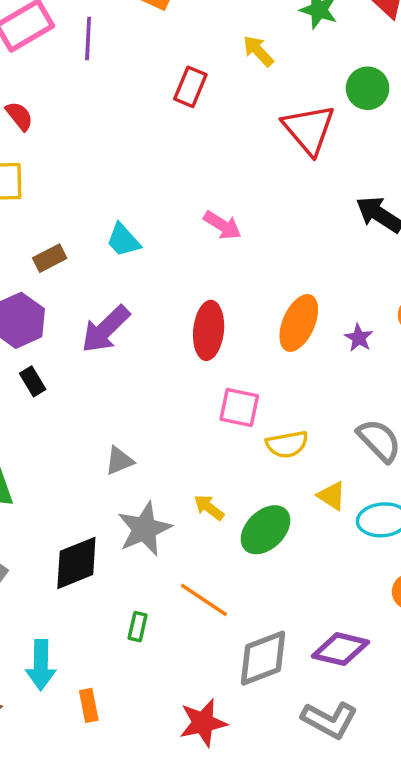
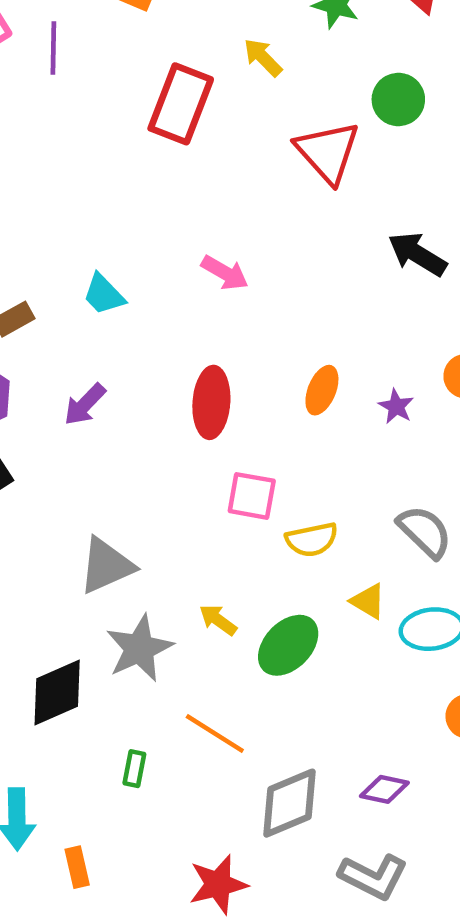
red rectangle: (190, 87) -> (181, 104), size x1.6
orange ellipse: (299, 323) -> (322, 390), size x0.7
purple arrow: (106, 329) -> (85, 404), size x0.7
gray triangle: (119, 461) -> (106, 566), size x1.6
purple diamond: (340, 649) -> (384, 789), size x0.7

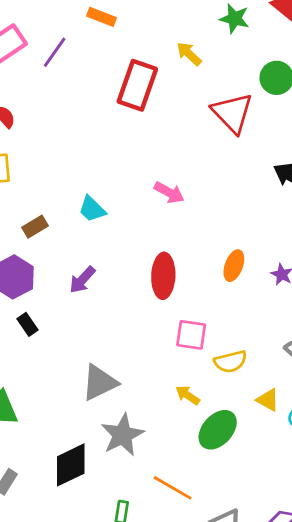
purple line: (53, 48) -> (55, 52), turned 36
yellow arrow: (218, 620) -> (188, 395), moved

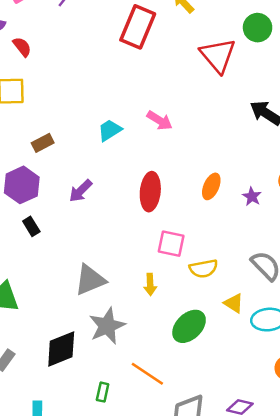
cyan trapezoid: (92, 209) -> (110, 130), moved, turned 100
yellow arrow: (188, 395) -> (150, 285), moved, turned -130

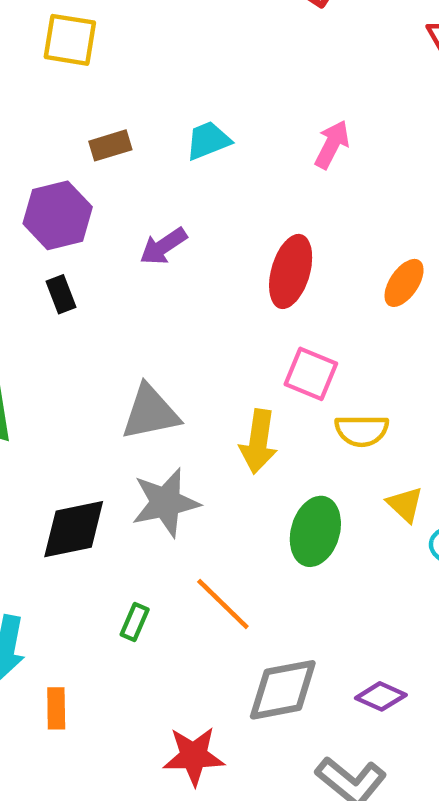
pink arrow: (160, 120) -> (332, 144), turned -105
cyan trapezoid: (110, 130) -> (208, 141), moved
yellow arrow: (150, 285) -> (258, 441), size x1.5
green ellipse: (189, 326) -> (315, 531), turned -40

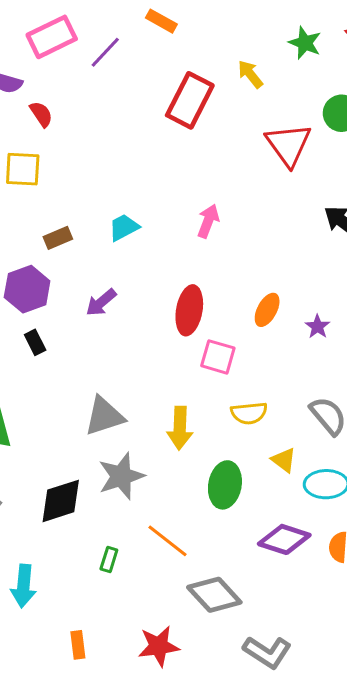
pink square: (311, 374) -> (218, 357), moved
gray diamond: (283, 690) -> (214, 595), turned 64
purple diamond: (381, 696) -> (284, 539), moved, size x1.5
orange rectangle: (56, 708) -> (78, 645), moved

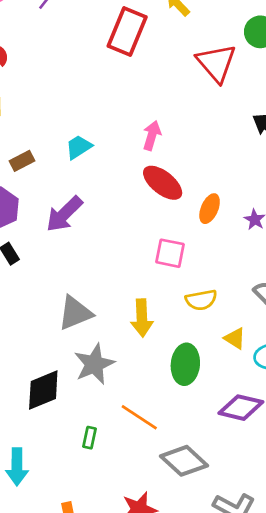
purple arrow: (101, 302) -> (64, 214), size x1.4
red ellipse: (189, 310) -> (163, 183), moved, turned -57

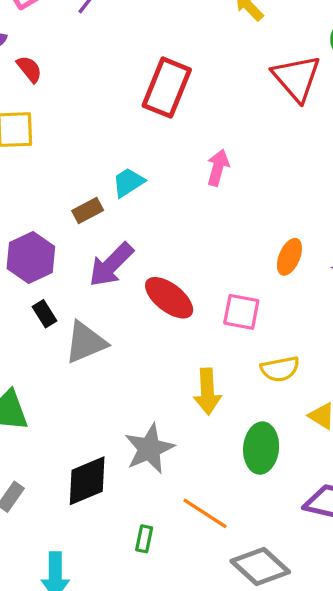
red rectangle: (127, 31) -> (167, 88), moved
brown rectangle: (22, 161) -> (88, 210), moved
red ellipse: (163, 183) -> (169, 298), moved
gray triangle: (75, 313) -> (86, 342), moved

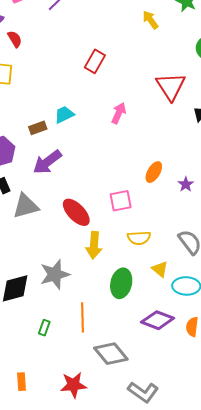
red triangle: (297, 78) -> (171, 86), moved
red rectangle: (167, 88) -> (95, 61), size x0.7
red ellipse: (169, 298) -> (76, 212), moved
pink square: (241, 312) -> (121, 201), turned -30
orange line: (205, 513) -> (82, 317), turned 48

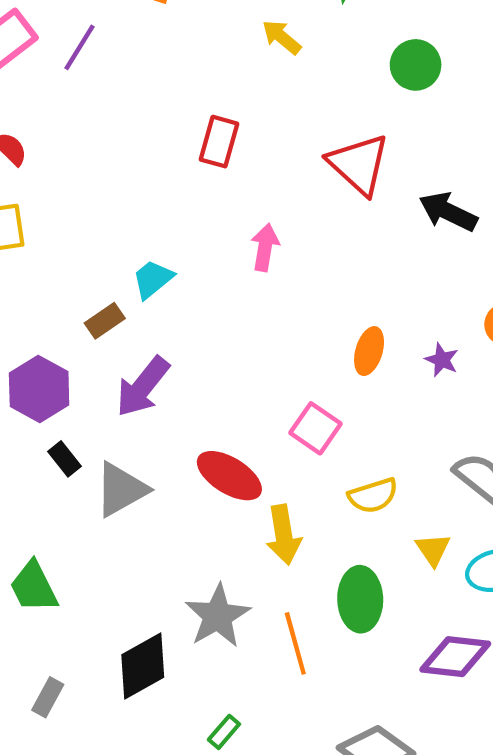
red rectangle: (95, 61) -> (219, 142), moved
pink square: (121, 201) -> (315, 428), turned -30
yellow triangle: (160, 269) -> (433, 550), turned 30
orange line: (82, 317) -> (295, 643), moved
green rectangle: (44, 328) -> (224, 732), turned 35

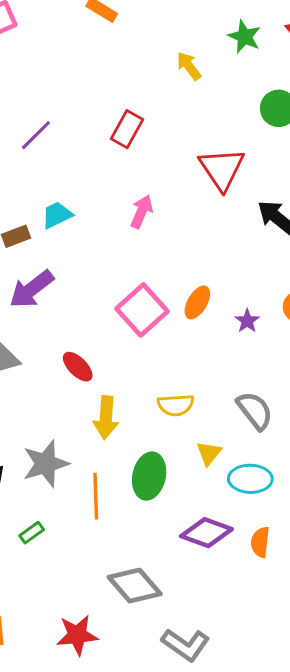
purple line: (80, 47) -> (36, 135), moved
pink square: (315, 428) -> (142, 310), moved, size x1.4
red ellipse: (229, 476) -> (78, 367), size x0.7
green rectangle: (224, 732) -> (32, 533), moved

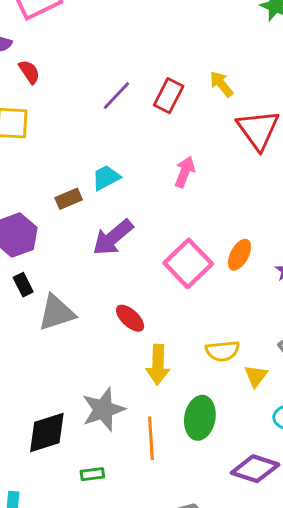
yellow arrow: (189, 66) -> (221, 84), moved
purple line: (36, 135) -> (116, 96), moved
purple arrow: (32, 289) -> (113, 237), moved
yellow triangle: (209, 453) -> (256, 376), moved
green rectangle: (32, 533) -> (92, 474), turned 30

